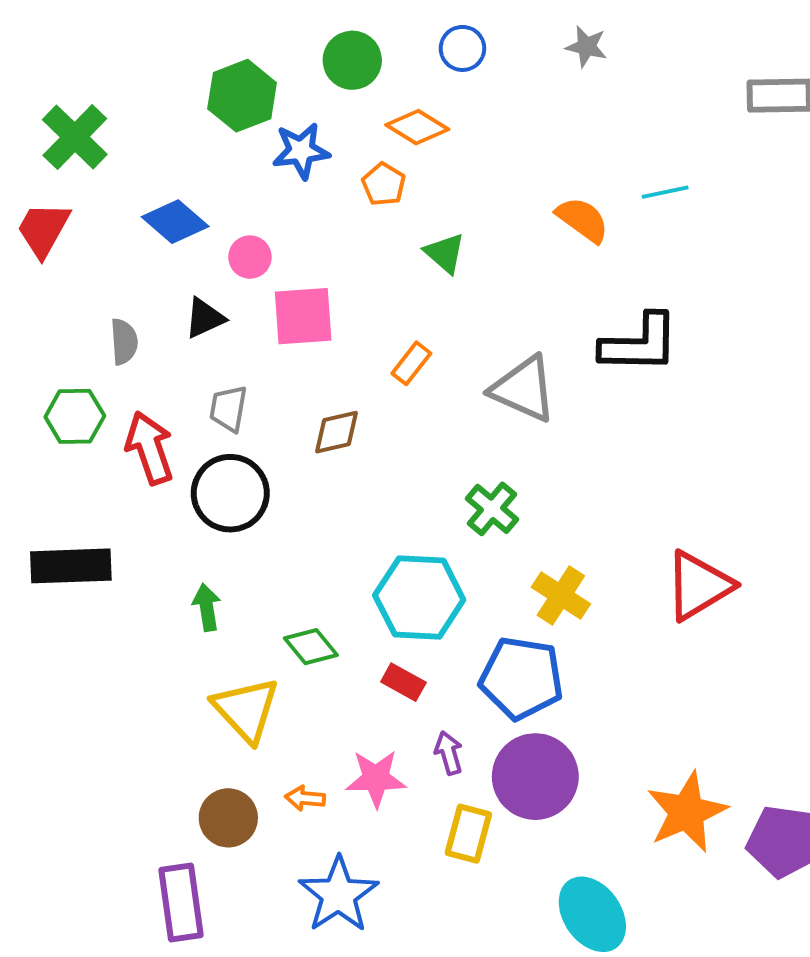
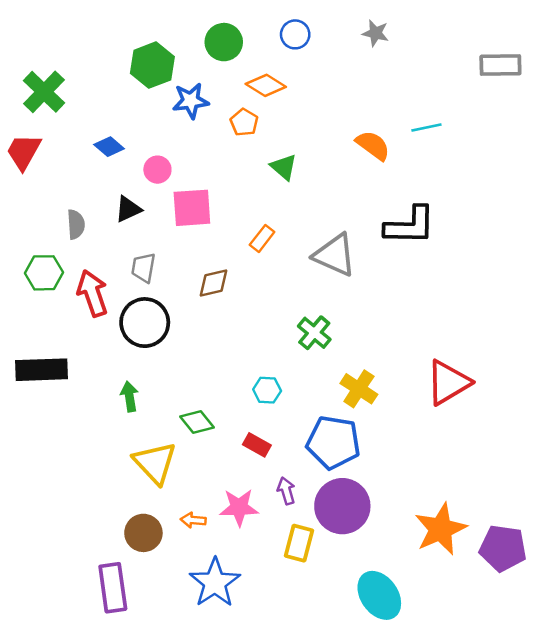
blue diamond: (175, 222) -> (109, 147), size x0.7
cyan hexagon: (419, 597) -> (267, 390), size x0.5

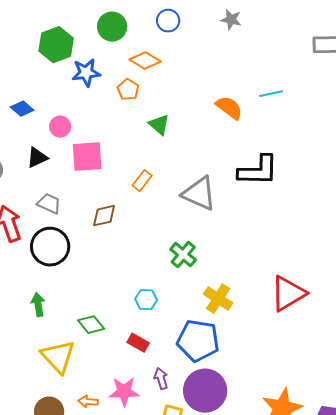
gray trapezoid: (143, 268) -> (49, 204), turned 105

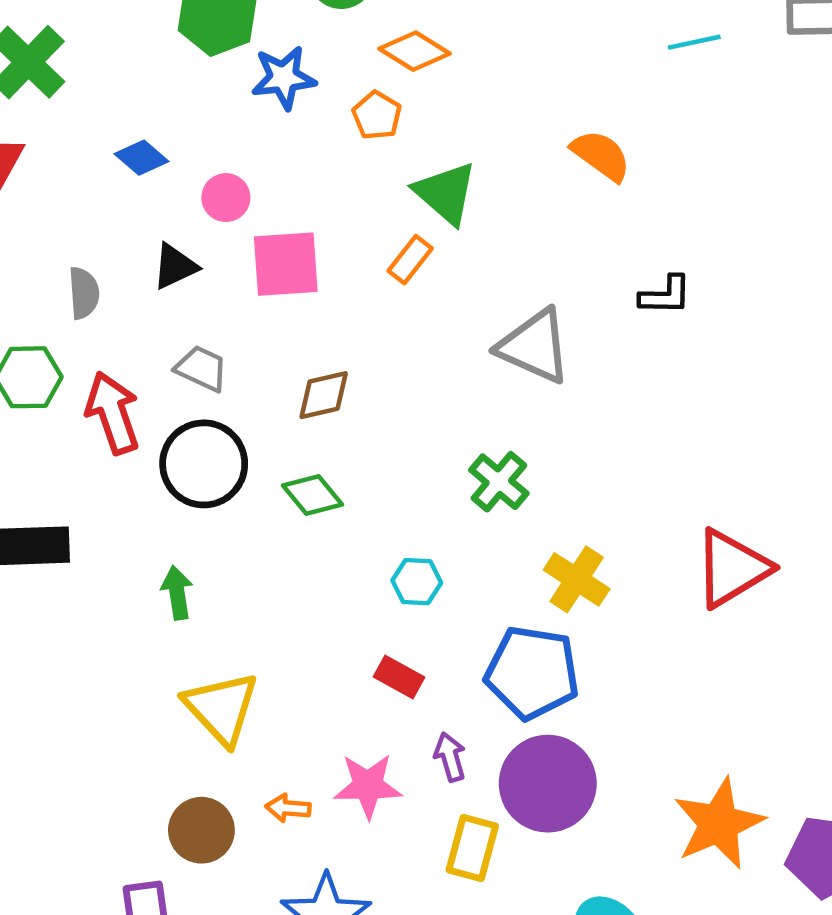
cyan line: (271, 94) -> (694, 42), moved
green triangle: (159, 125) -> (446, 193), size x1.4
black L-shape: (258, 171) -> (665, 295), size x0.6
orange rectangle: (142, 181) -> (410, 260), moved
green diamond: (91, 325) -> (312, 495), moved

